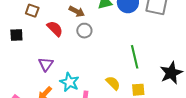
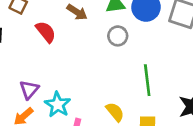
gray circle: (84, 31) -> (118, 36), moved
purple triangle: (46, 64) -> (29, 90), moved

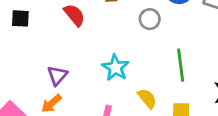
cyan star: (58, 105) -> (115, 68), moved

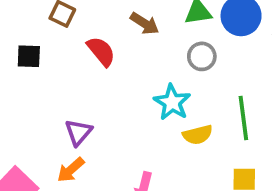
cyan star: (115, 68) -> (172, 102), moved
yellow semicircle: (147, 98) -> (198, 135), moved, turned 115

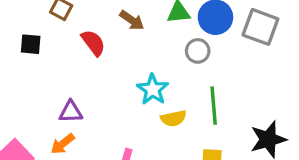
gray circle: (202, 56) -> (198, 51), moved
purple triangle: (78, 132) -> (71, 112), turned 45

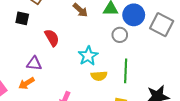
red semicircle: (93, 43) -> (52, 38), moved
black square: (31, 44) -> (22, 18), moved

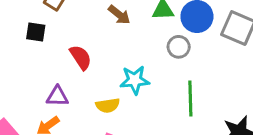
cyan star: (88, 56) -> (135, 80), turned 30
yellow semicircle: (99, 76) -> (108, 105), moved

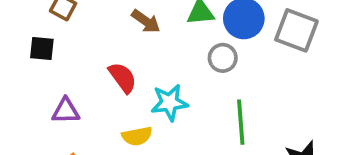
red semicircle: (81, 57) -> (123, 78), moved
purple triangle: (57, 96) -> (66, 111), moved

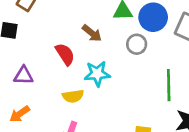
brown arrow: (146, 21) -> (92, 33), moved
green line: (241, 122) -> (169, 85), moved

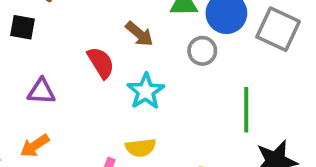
cyan star: (97, 74) -> (146, 91), turned -30
yellow semicircle: (73, 96) -> (141, 148), moved

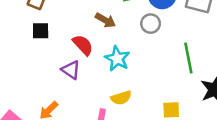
black square: (23, 27) -> (41, 31), moved
purple triangle: (41, 91) -> (71, 70), moved, turned 42

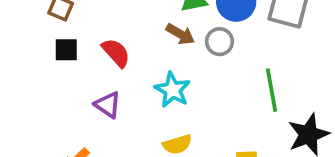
brown arrow: (105, 20) -> (180, 34), moved
red semicircle: (83, 45) -> (116, 53), moved

